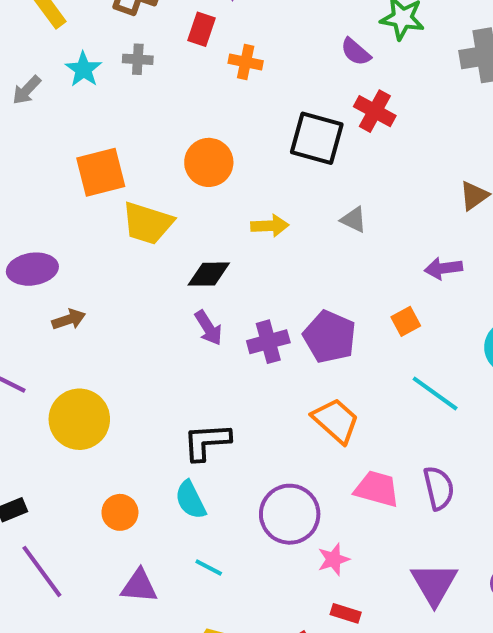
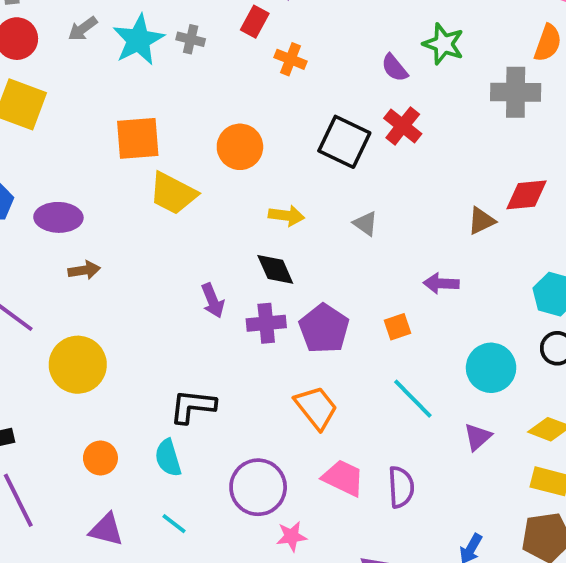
cyan star: (83, 69) -> (138, 40), size x1.5
gray arrow: (27, 90) -> (83, 29), moved
black diamond: (209, 274) -> (275, 269), moved, turned 57

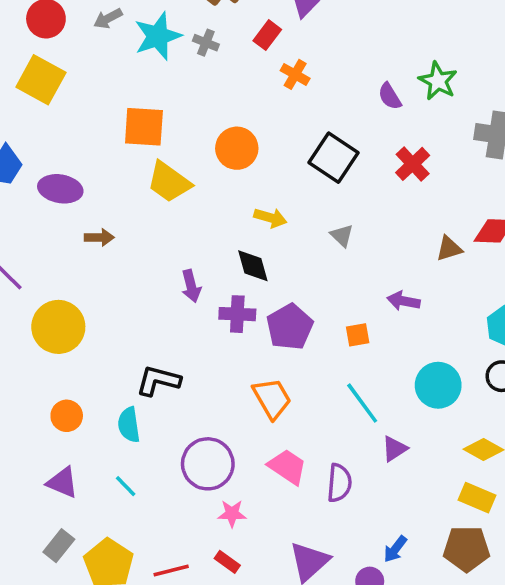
red cross: (403, 126) -> (413, 164), moved
brown arrow: (84, 270) -> (99, 237), moved
purple triangle: (478, 437) -> (394, 449), moved

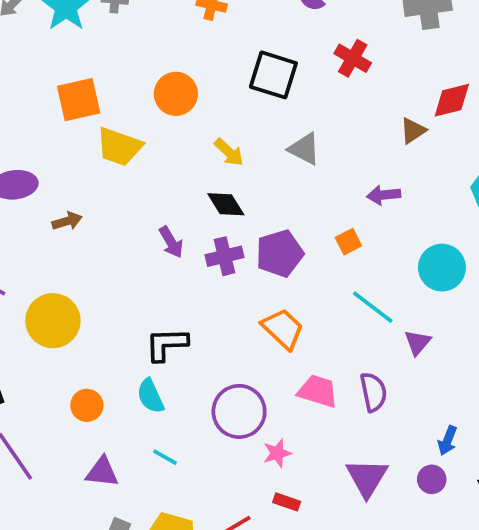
yellow arrow: (270, 218) -> (229, 152), turned 44
gray triangle: (342, 236) -> (304, 149), size x1.4
purple pentagon: (290, 327) -> (280, 253), turned 30

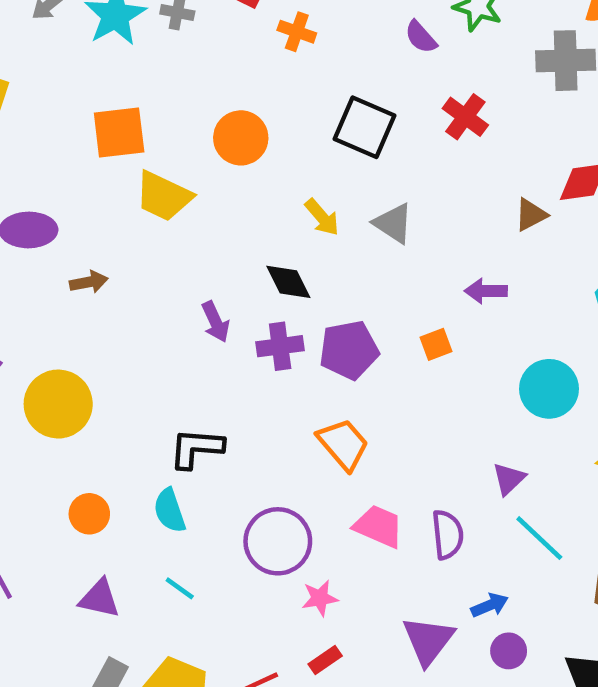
yellow arrow: (229, 152) -> (322, 217), moved
cyan line: (373, 307) -> (539, 538), moved
blue arrow: (447, 441) -> (490, 605), moved, turned -140
red rectangle: (287, 502) -> (325, 660), turned -60

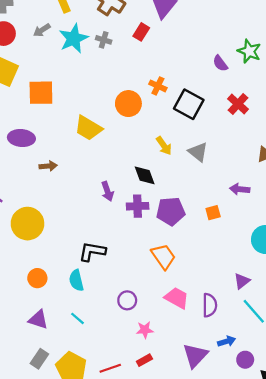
orange cross: (297, 32) -> (158, 86), moved
orange square: (119, 133) -> (41, 93), moved
purple circle: (278, 541) -> (127, 300), size x0.6
purple circle: (509, 651) -> (245, 360), moved

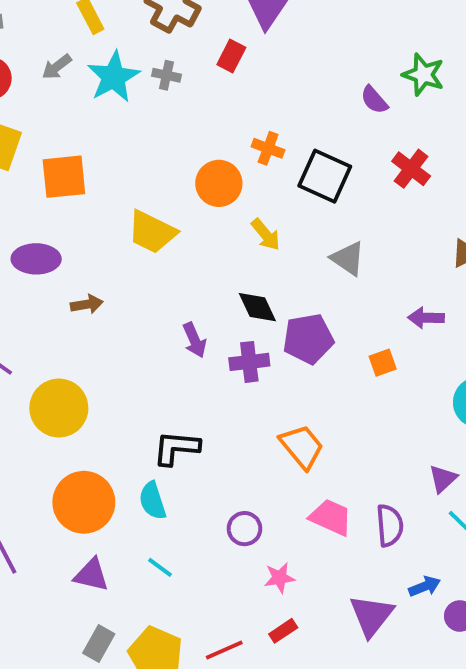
yellow arrow: (164, 146) -> (266, 235), moved
purple pentagon: (171, 211) -> (308, 339), moved
orange circle: (37, 278) -> (84, 502), size x1.8

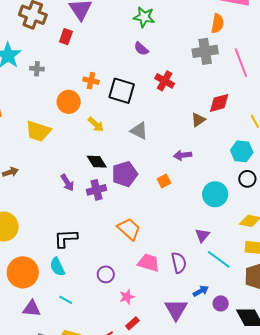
gray cross: (166, 75) -> (37, 69), moved
green star: (423, 75) -> (144, 17), moved

